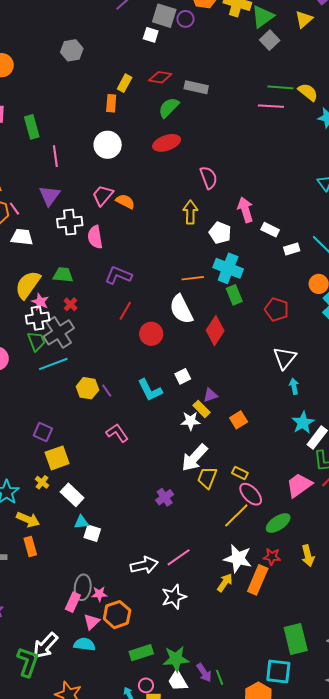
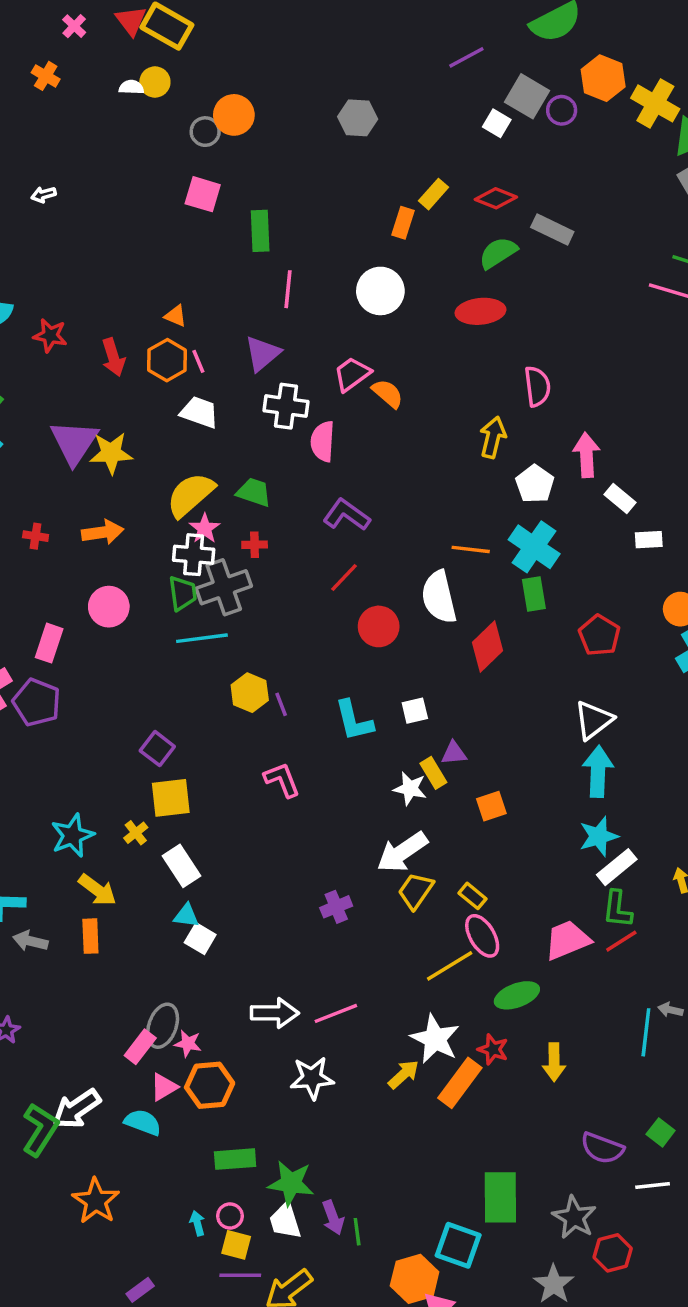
red cross: (71, 304) -> (255, 545), turned 32
cyan arrow: (294, 386) -> (598, 772), size x1.8

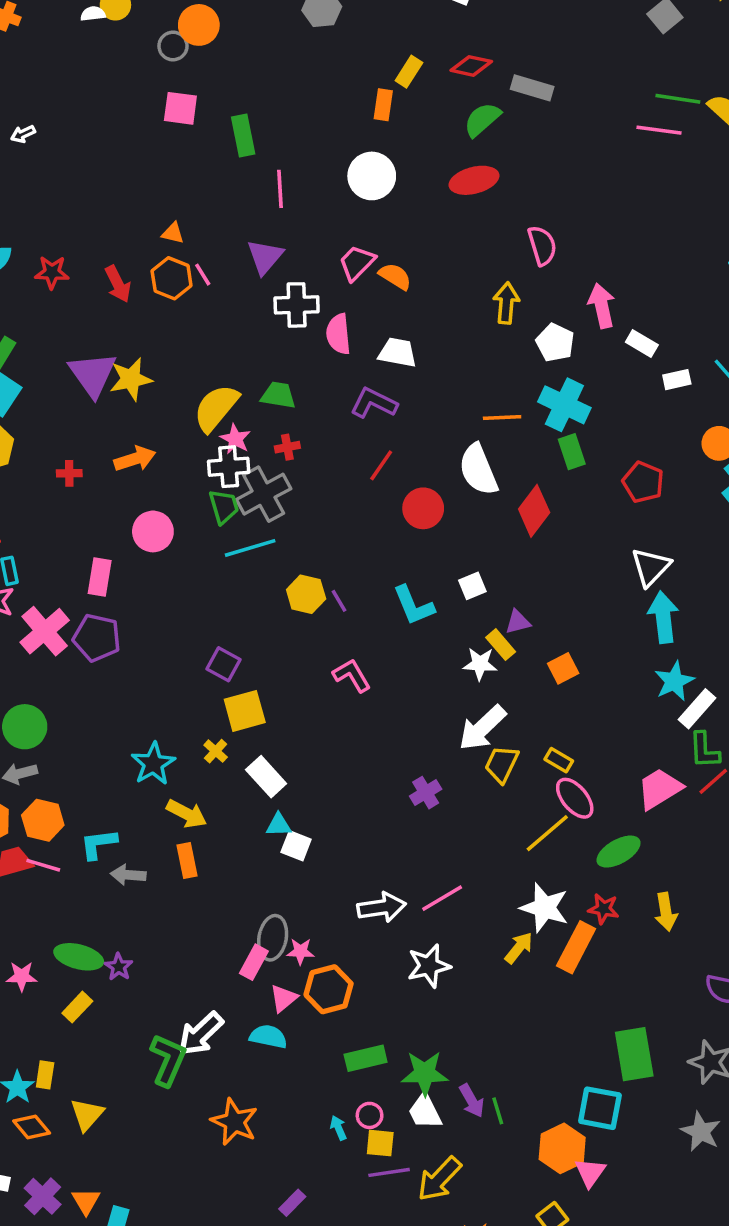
white trapezoid: (199, 412) -> (398, 353), moved

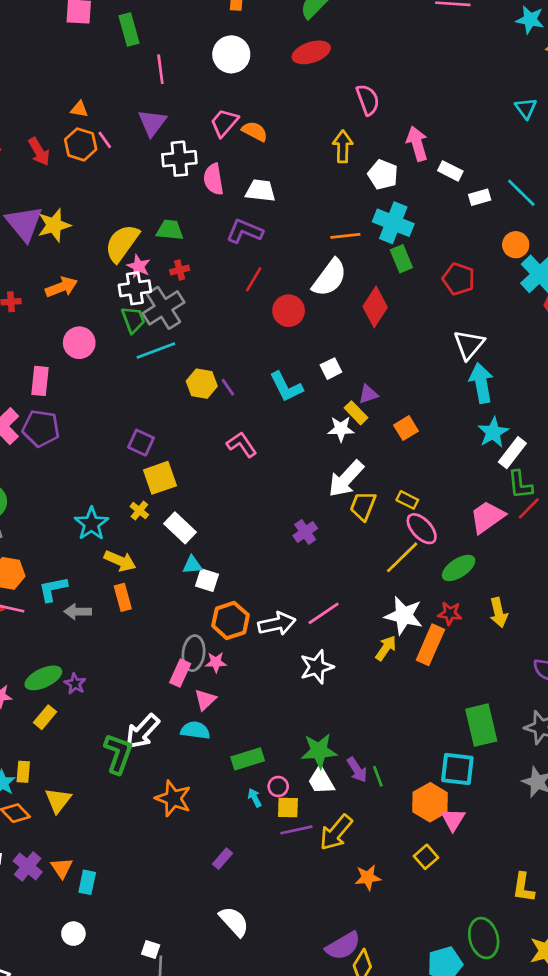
white semicircle: (478, 470) -> (330, 278), turned -117
green ellipse: (79, 957) -> (43, 678), turned -36
orange hexagon: (329, 989) -> (230, 620), moved
green rectangle: (366, 1058) -> (248, 759), moved

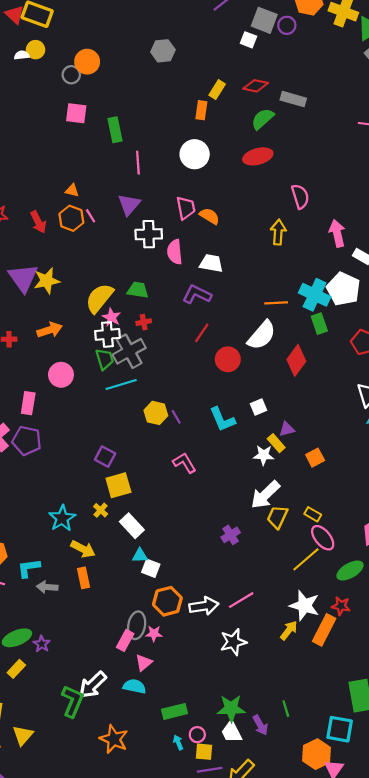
pink trapezoid: (224, 123) -> (186, 208), turned 125
white pentagon: (383, 175) -> (343, 289), moved, size x1.4
green line: (378, 776) -> (286, 709), moved

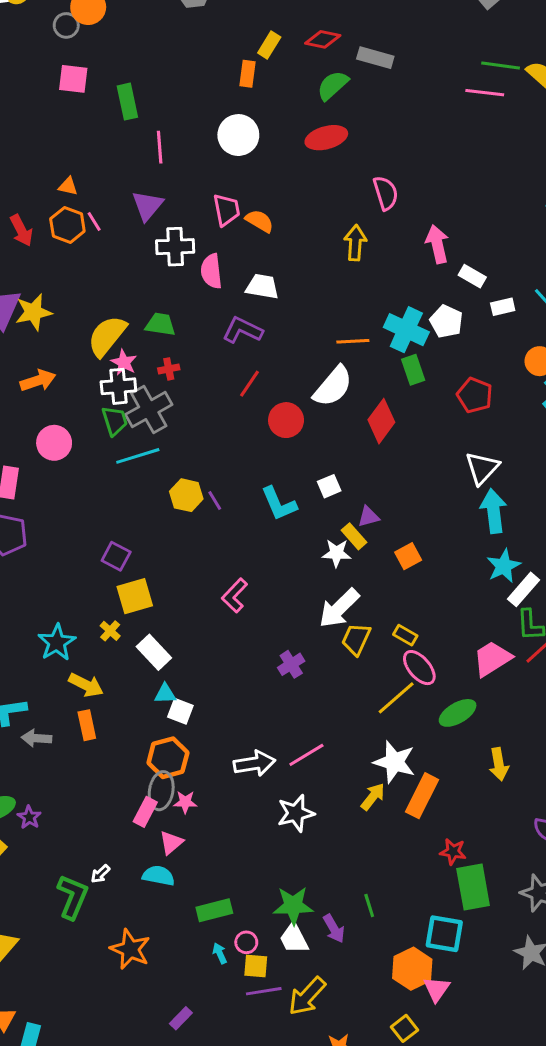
white pentagon: (343, 289) -> (446, 321), size x0.7
pink L-shape: (184, 463) -> (235, 595), moved, turned -105
orange hexagon: (167, 601) -> (168, 758), moved
red star: (341, 606) -> (453, 852), moved
white arrow: (93, 685) -> (100, 874), size x0.5

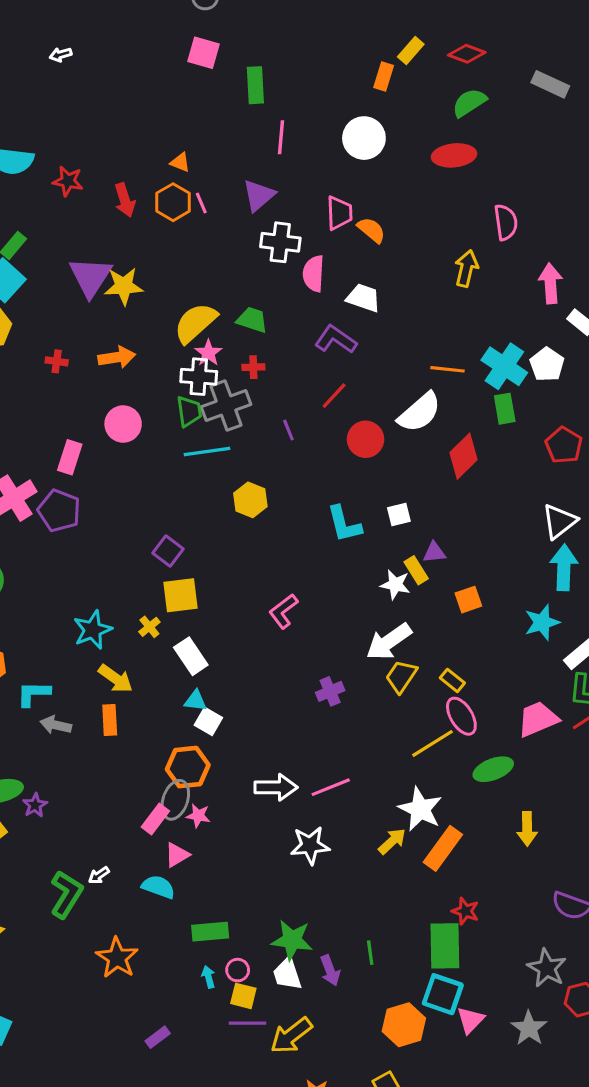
gray rectangle: (375, 58) -> (550, 84), moved
purple line: (215, 501) -> (288, 430), moved
cyan star: (504, 566) -> (542, 622), moved
green rectangle: (473, 887) -> (445, 946), moved
pink triangle: (436, 989) -> (470, 1020), moved

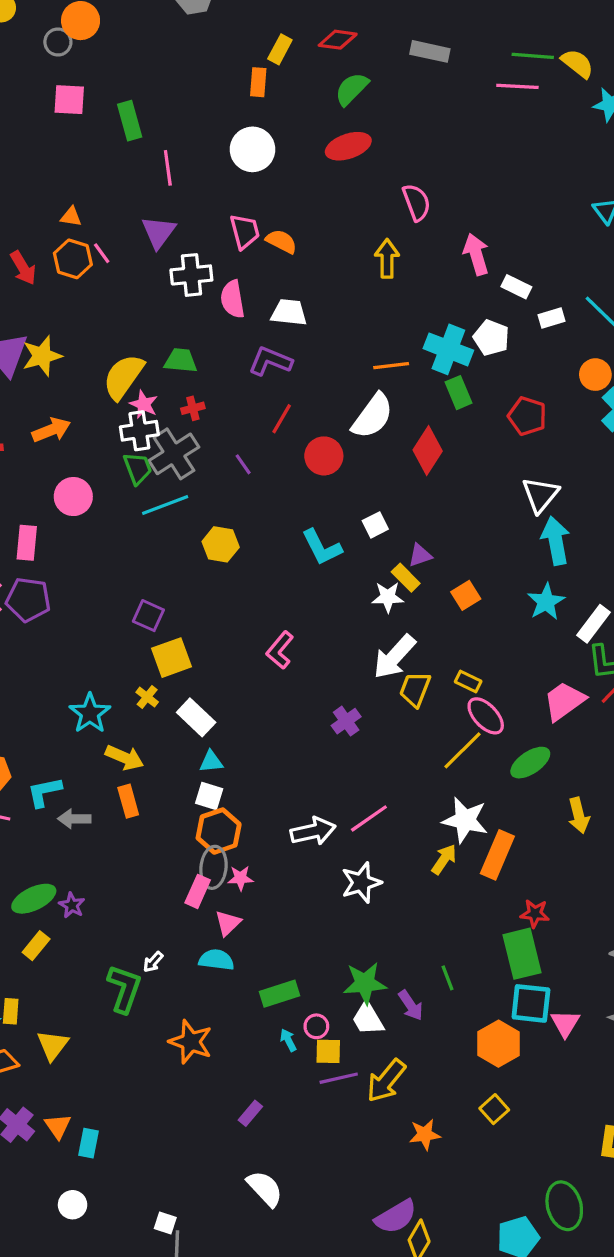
white square: (208, 721) -> (209, 796), moved

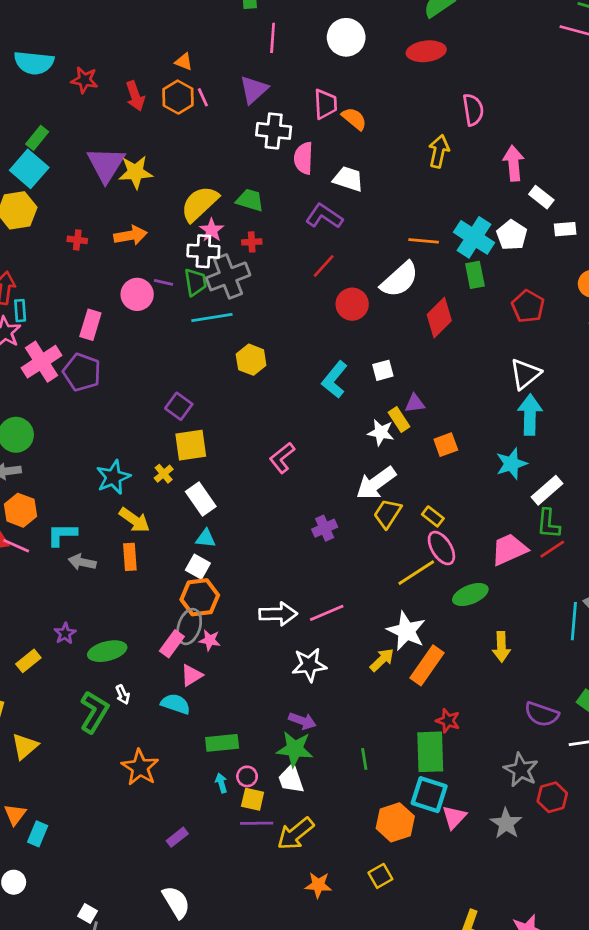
purple line: (243, 464) -> (164, 282), moved, turned -54
cyan L-shape: (322, 547) -> (335, 380), turned 54
green ellipse: (34, 899) -> (107, 651), moved
white arrow: (153, 962) -> (123, 695), turned -78
purple arrow: (411, 1005) -> (302, 721), moved, turned -48

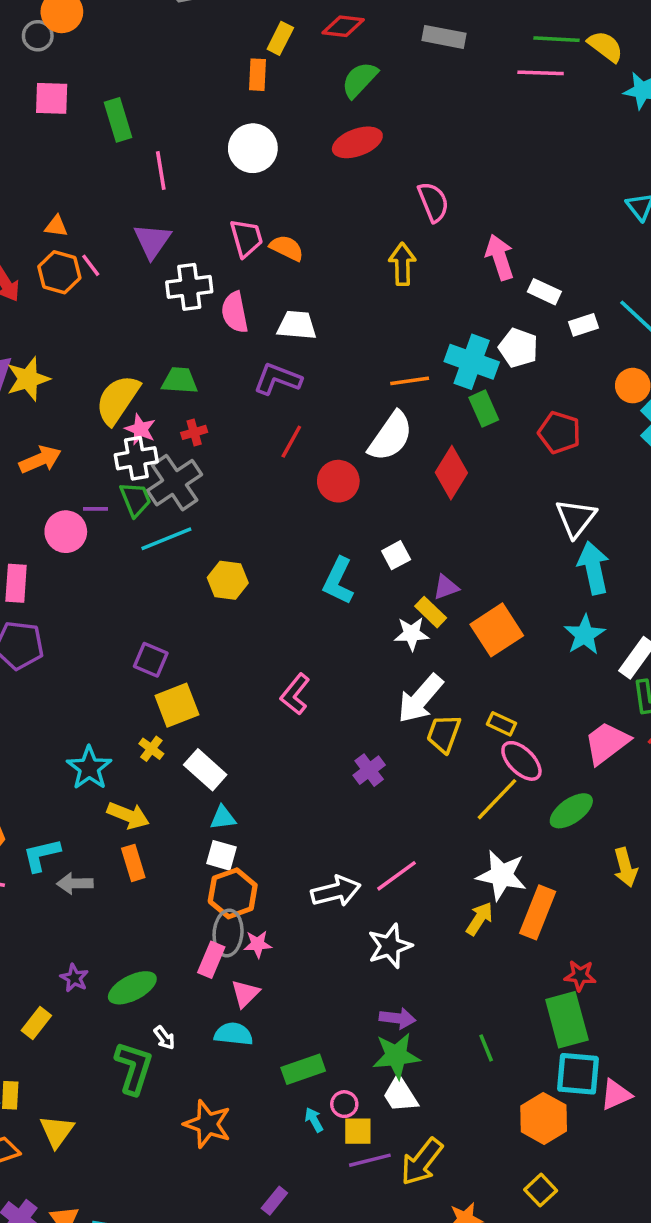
orange square: (446, 445) -> (497, 630), size x1.6
pink triangle: (454, 817) -> (616, 1095), turned 36

